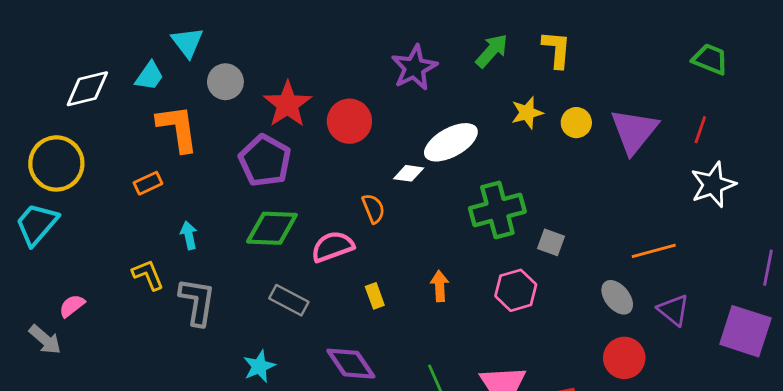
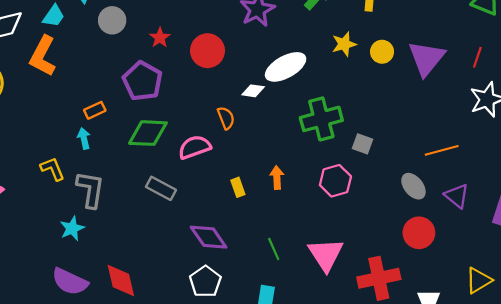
red star: (287, 104) -> (160, 38), size x0.6
orange L-shape: (178, 128) -> (43, 56), moved, turned -144
orange rectangle: (148, 183) -> (95, 110), moved
yellow rectangle: (375, 296) -> (238, 187), moved
cyan star: (259, 366) -> (72, 228), moved

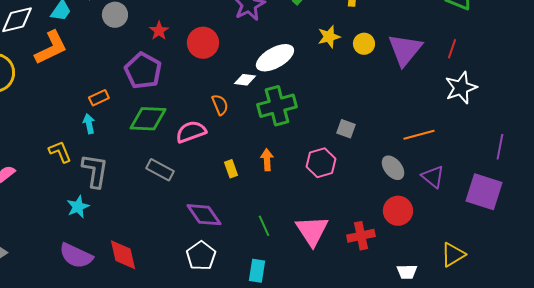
orange L-shape: (43, 56) -> (51, 48), turned -144
green cross: (321, 119) -> (277, 106), moved
red cross: (379, 278) -> (361, 236), moved, size x0.7

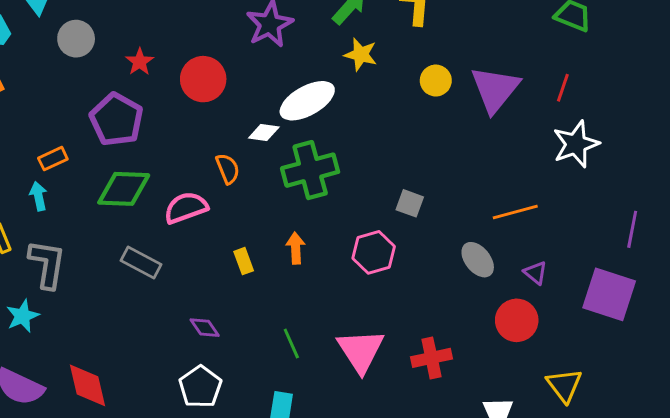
yellow star: (329, 37) -> (361, 55), moved, turned 30
purple triangle: (433, 177) -> (535, 273), size x0.7
red circle: (398, 211) -> (517, 320), moved
purple diamond: (204, 215) -> (205, 328), size x0.6
yellow triangle: (453, 255) -> (564, 385), turned -36

